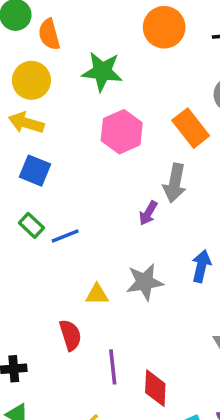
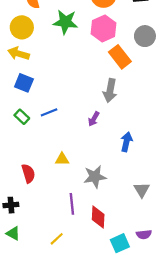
pink hexagon: (122, 132) -> (104, 28), moved
purple arrow: (148, 213) -> (94, 119), moved
blue line: (65, 236) -> (49, 112), moved
gray star: (145, 282) -> (95, 177), moved
red semicircle: (70, 335) -> (28, 173), moved

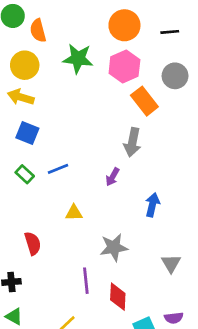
yellow triangle: (62, 159) -> (74, 213), moved

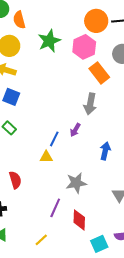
orange circle: (124, 25) -> (96, 21), moved
green star: (78, 59) -> (49, 41), turned -30
blue line: (58, 169) -> (54, 139), moved, turned -42
purple line: (86, 281) -> (55, 208), turned 30

